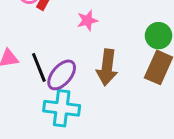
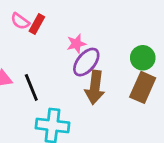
purple ellipse: (62, 75) -> (86, 62), moved

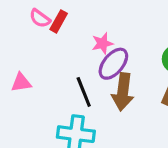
black line: (31, 87) -> (84, 92), moved

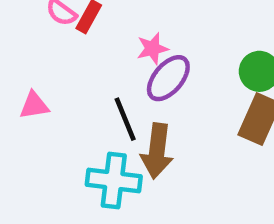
brown arrow: (123, 92) -> (157, 151), moved

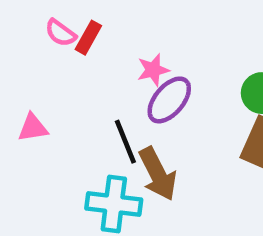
brown arrow: (157, 151) -> (158, 174), turned -34

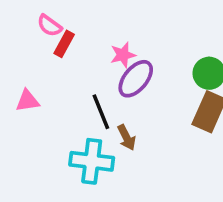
red rectangle: (88, 38) -> (64, 44), moved
brown arrow: (158, 174) -> (127, 137), size x0.6

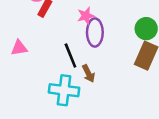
purple ellipse: (136, 79) -> (95, 32), turned -40

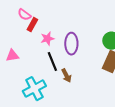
pink star: (86, 16) -> (47, 39), moved
cyan cross: (64, 90) -> (34, 89), moved, turned -35

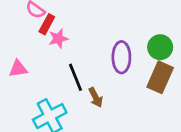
pink star: (47, 39) -> (58, 39), moved
purple ellipse: (71, 44) -> (121, 57), moved

